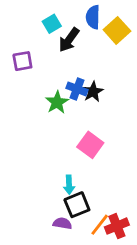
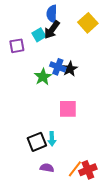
blue semicircle: (93, 17) -> (52, 14), moved
cyan square: (52, 24) -> (39, 35), moved
pink square: (90, 145) -> (68, 109), turned -36
black square: (77, 205) -> (37, 142), moved

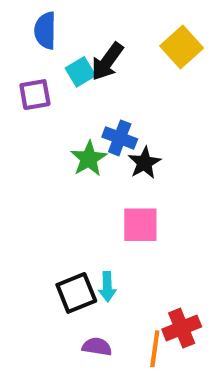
blue semicircle: (52, 14) -> (45, 31), moved
black star: (70, 69) -> (144, 163), moved
orange line: (75, 169) -> (155, 349), turned -30
red cross: (88, 170) -> (182, 328), moved

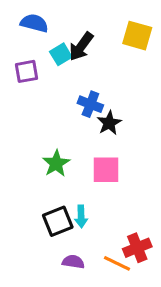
blue semicircle: (45, 31) -> (34, 23), turned 104
yellow square: (182, 47) -> (137, 36), turned -32
green star: (89, 159) -> (56, 163), moved
orange line: (155, 349) -> (117, 263), turned -72

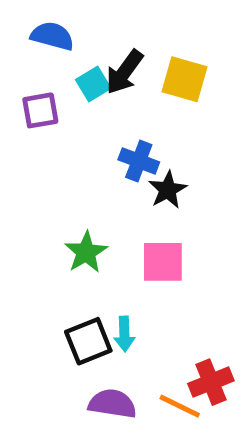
yellow square: (137, 36) -> (185, 79), moved
purple semicircle: (73, 262) -> (112, 404), size x1.4

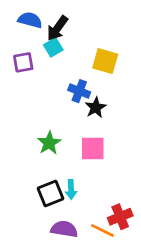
black arrow: (124, 72) -> (57, 28), moved
yellow square: (185, 79) -> (105, 61), moved

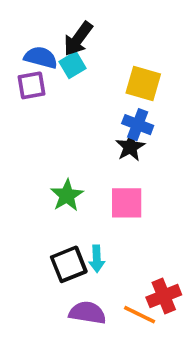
blue semicircle: (30, 20) -> (41, 57), moved
blue cross: (79, 91) -> (138, 125), moved

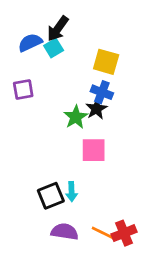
blue semicircle: (41, 57) -> (30, 43), turned -40
purple square: (31, 85) -> (23, 89), moved
green star: (67, 195) -> (76, 117), moved
red cross: (164, 296) -> (124, 233), moved

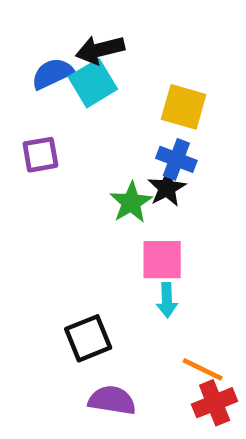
black arrow: (58, 29) -> (100, 50), turned 40
cyan square: (54, 48) -> (93, 83), size x1.4
cyan arrow: (72, 192) -> (167, 300), moved
orange line: (103, 233) -> (203, 369), moved

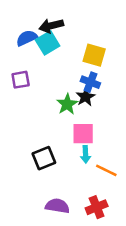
black square: (88, 338) -> (44, 158), moved
orange line: (203, 369) -> (106, 170), moved
red cross: (215, 403) -> (97, 207), moved

